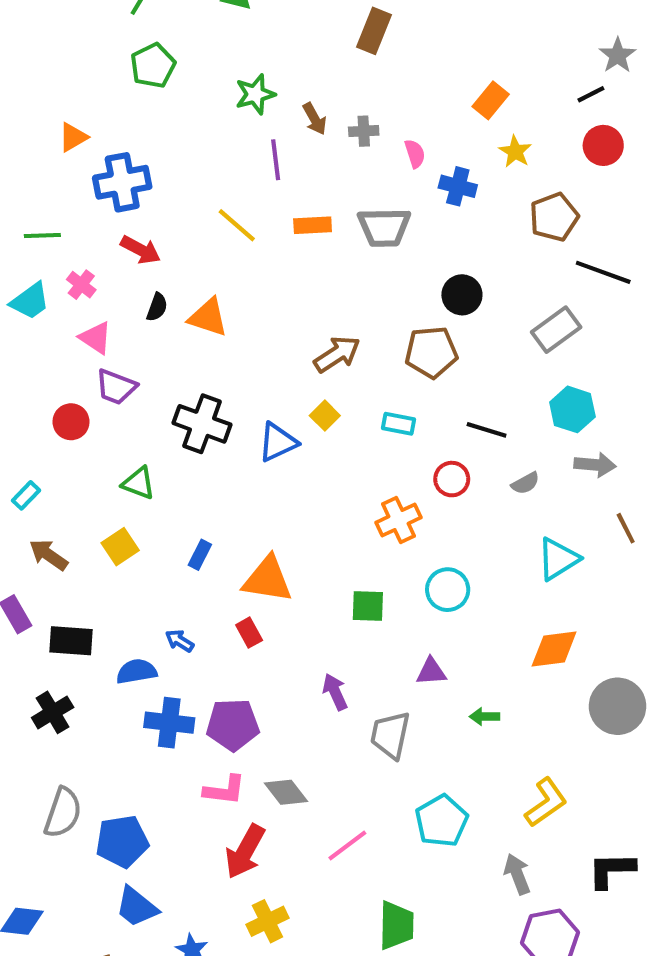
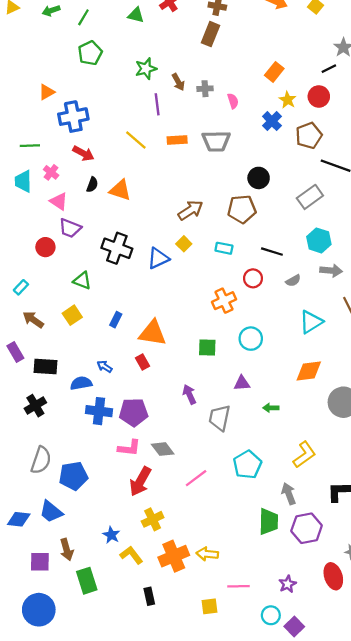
red circle: (603, 145) -> (319, 96), moved
blue cross: (458, 186) -> (272, 121), moved, turned 30
cyan trapezoid: (30, 301) -> (23, 181), turned 125
blue trapezoid: (137, 907) -> (51, 512), moved
green trapezoid: (396, 925) -> (269, 522), moved

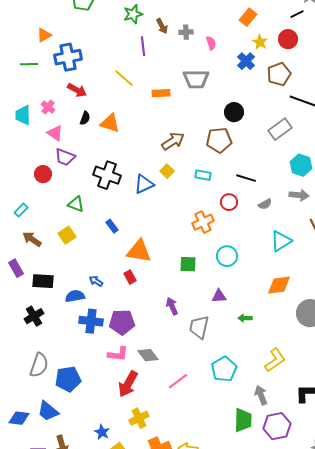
orange rectangle: (177, 140) -> (161, 93), moved
green line: (30, 146) -> (29, 64), moved
cyan hexagon: (319, 240) -> (301, 165), moved
blue rectangle: (116, 320) -> (112, 226), moved, turned -64

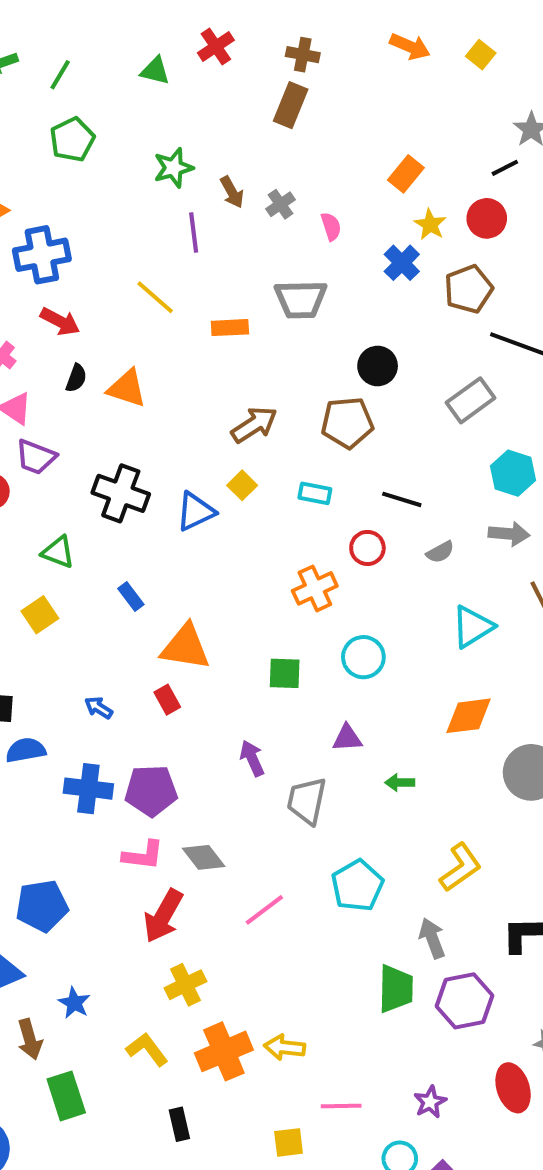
gray cross: (186, 32) -> (280, 204), turned -32
blue semicircle: (75, 296) -> (26, 750), moved
blue star: (102, 432) -> (74, 1003), moved

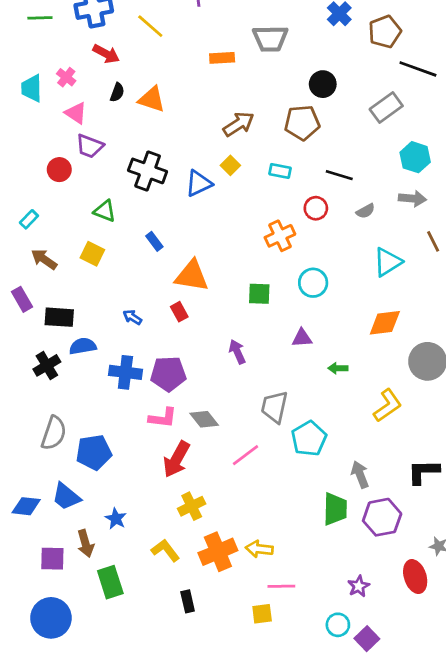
yellow line: (155, 297) -> (150, 26), moved
yellow square: (40, 615) -> (92, 254), turned -30
gray trapezoid: (307, 801) -> (274, 407), moved
yellow L-shape: (460, 867) -> (388, 405), moved
pink line: (341, 1106) -> (281, 586), moved

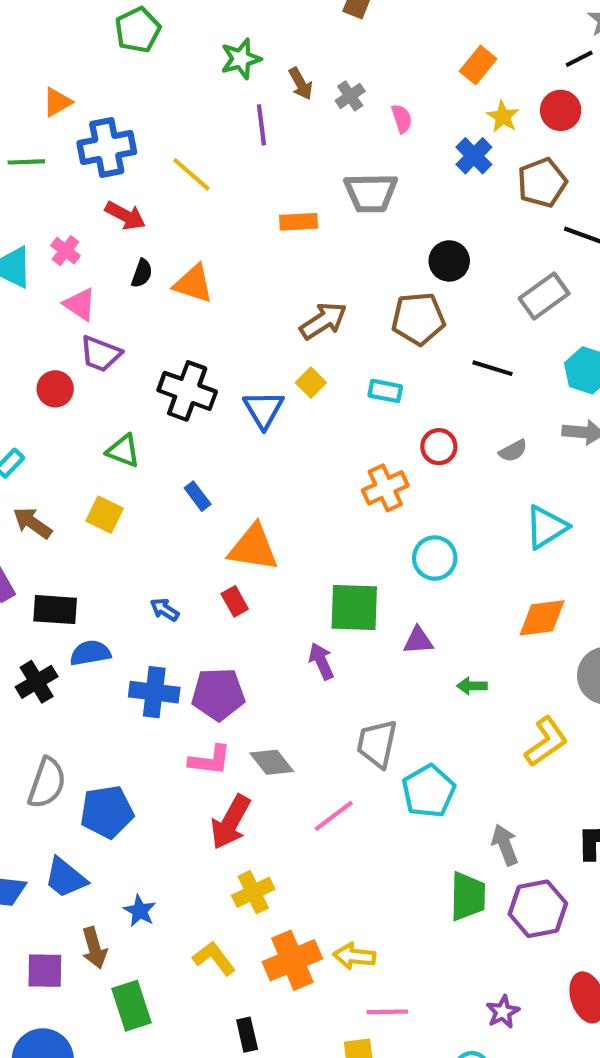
black line: (339, 175) -> (493, 368), moved
blue triangle: (199, 183) -> (264, 409), turned -36
green square: (259, 294) -> (354, 608), moved, size x1.5

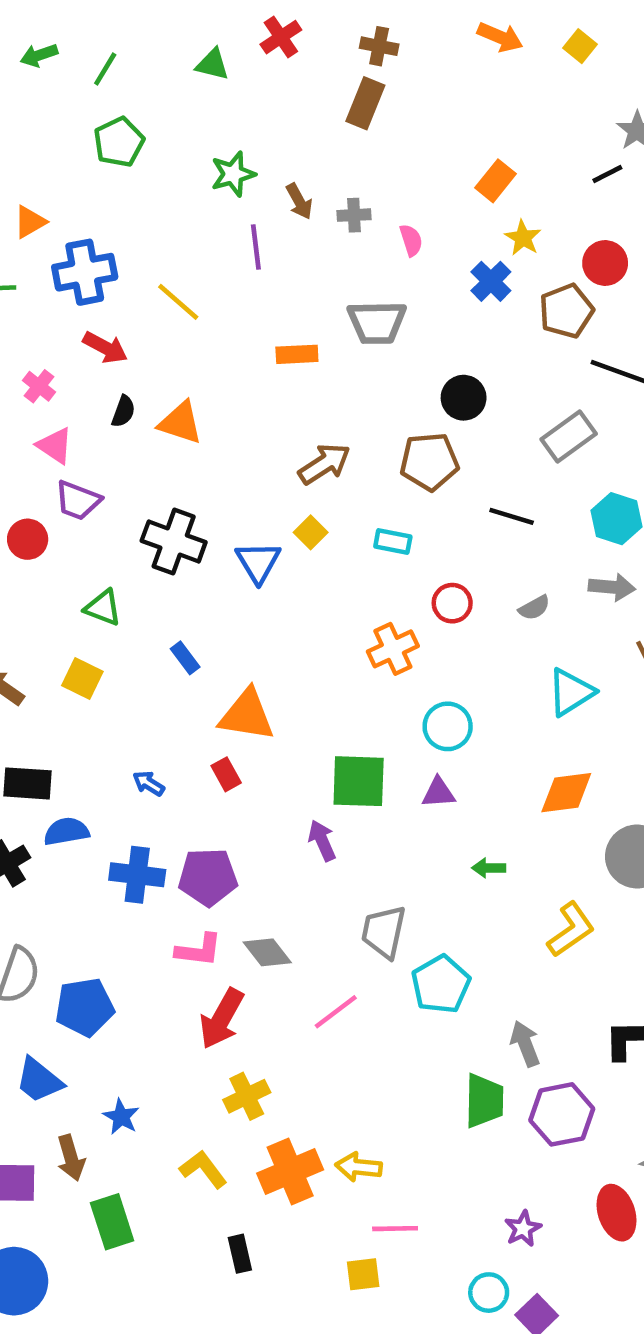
gray cross: (350, 96) -> (354, 215), turned 32
red circle: (561, 110) -> (605, 263), moved
purple triangle: (418, 641) -> (438, 793), moved

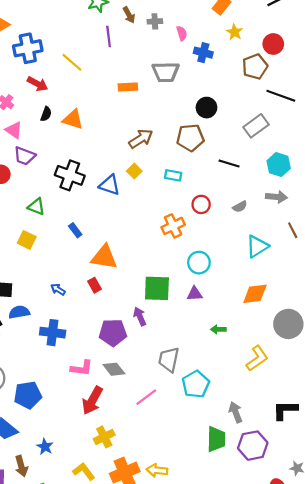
blue cross: (491, 281) -> (203, 53), moved, turned -30
blue triangle: (258, 562) -> (110, 185), turned -40
purple pentagon: (208, 877) -> (113, 333), moved

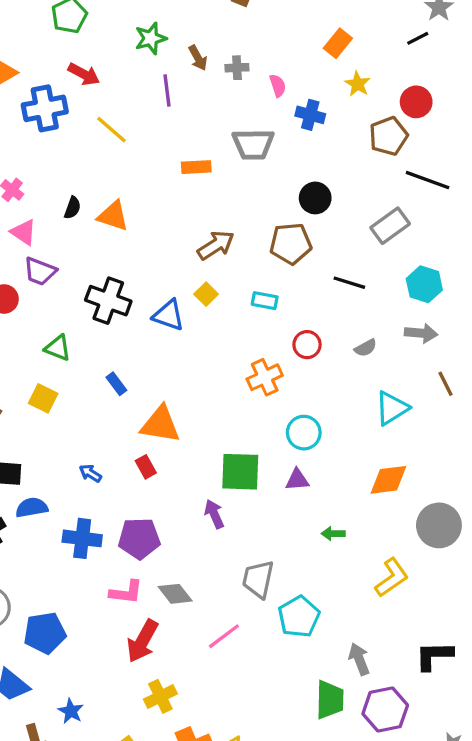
red arrow: (37, 84) -> (84, 74), moved
purple pentagon: (113, 333) -> (139, 538), moved

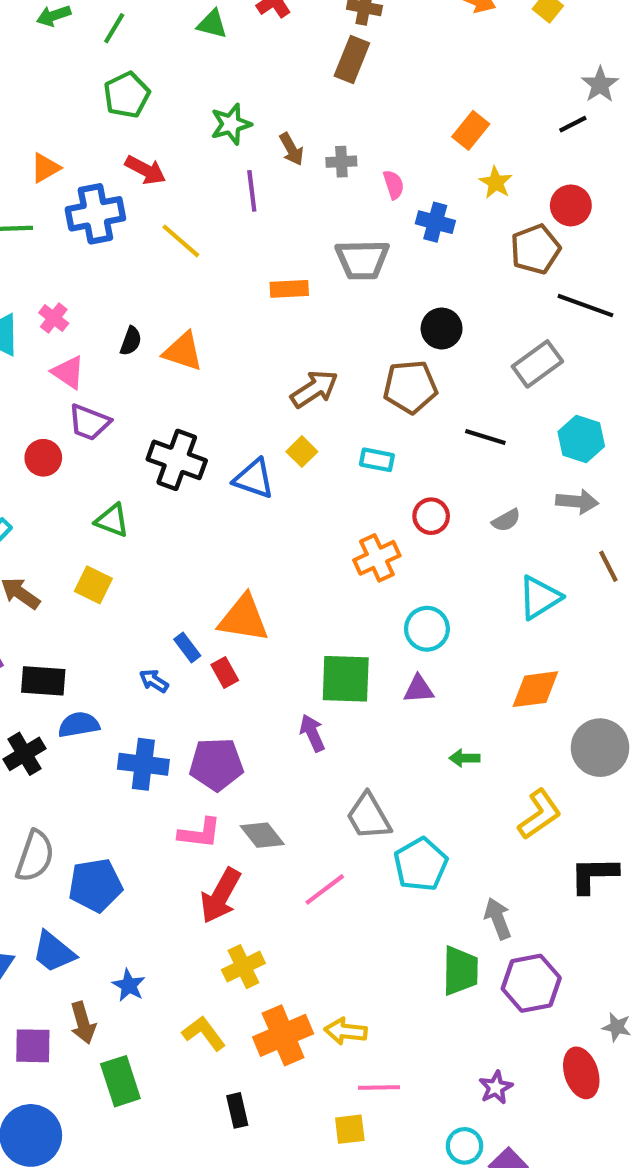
blue rectangle: (116, 384) -> (187, 648), moved
gray trapezoid: (258, 579) -> (369, 816), turned -42
black L-shape: (434, 656) -> (594, 875), moved

